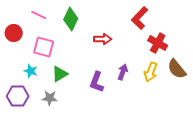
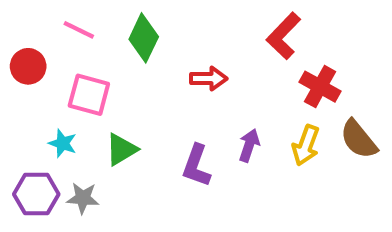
gray star: (50, 98) -> (83, 198), moved

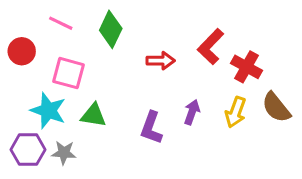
red L-shape: (284, 36) -> (211, 47), moved
cyan star: (63, 143) -> (48, 111), size x1.6
green triangle: (121, 149) -> (94, 115), turned 40

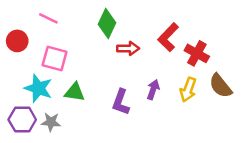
green diamond: (111, 29) -> (107, 23), moved

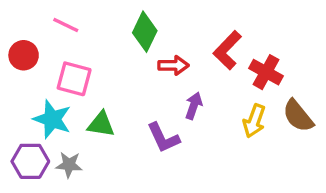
purple arrow: (153, 90) -> (194, 106), moved
purple L-shape: (121, 102) -> (163, 138), turned -45

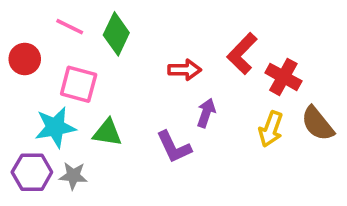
green diamond: (145, 32) -> (116, 34), moved
cyan star: (52, 119) -> (55, 127), turned -30

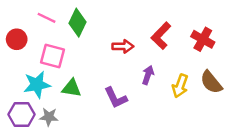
red cross: (283, 77) -> (203, 39), moved
purple arrow: (206, 113) -> (148, 75), moved

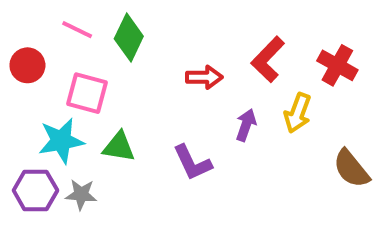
brown semicircle: (211, 82) -> (351, 169), moved
yellow arrow: (180, 86) -> (298, 113), moved

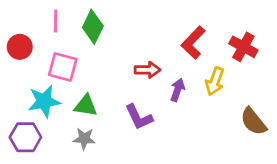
pink line: (77, 30) -> (56, 21), turned 65
red arrow: (204, 77) -> (147, 70), moved
gray star: (81, 194) -> (84, 139), moved

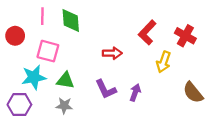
green diamond: (93, 27) -> (71, 20), turned -30
purple arrow: (177, 90) -> (135, 93), moved

